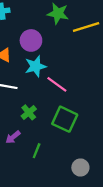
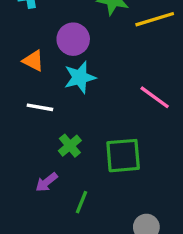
pink line: (57, 84) -> (155, 97), moved
green square: (65, 119) -> (123, 156), turned -30

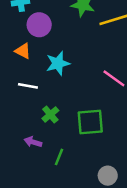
purple circle: (73, 39) -> (39, 25), moved
purple arrow: (47, 182) -> (33, 142), turned 56

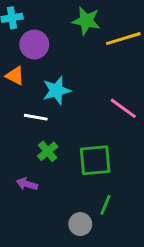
white line: (28, 86) -> (36, 117), moved
green line: (59, 157) -> (106, 205), moved
gray circle: (108, 176) -> (80, 224), moved

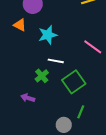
white line: (36, 117) -> (56, 61), moved
green square: (95, 160) -> (74, 82), turned -30

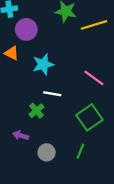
green square: (74, 82) -> (89, 117), moved
gray circle: (64, 125) -> (47, 152), moved

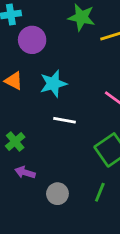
orange triangle: (12, 53) -> (14, 81), moved
green cross: (36, 111) -> (15, 141), moved

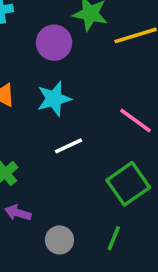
purple circle: (32, 40) -> (54, 43), moved
white line: (65, 120) -> (69, 146), turned -35

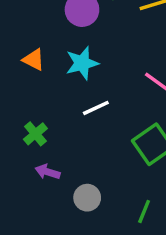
green line: (114, 238) -> (144, 211), moved

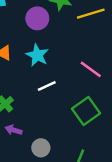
cyan star: (82, 63) -> (37, 55), turned -30

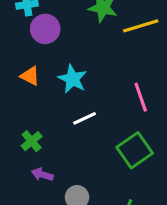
purple circle: (37, 18) -> (45, 29), moved
pink line: (91, 69) -> (141, 97), turned 35

